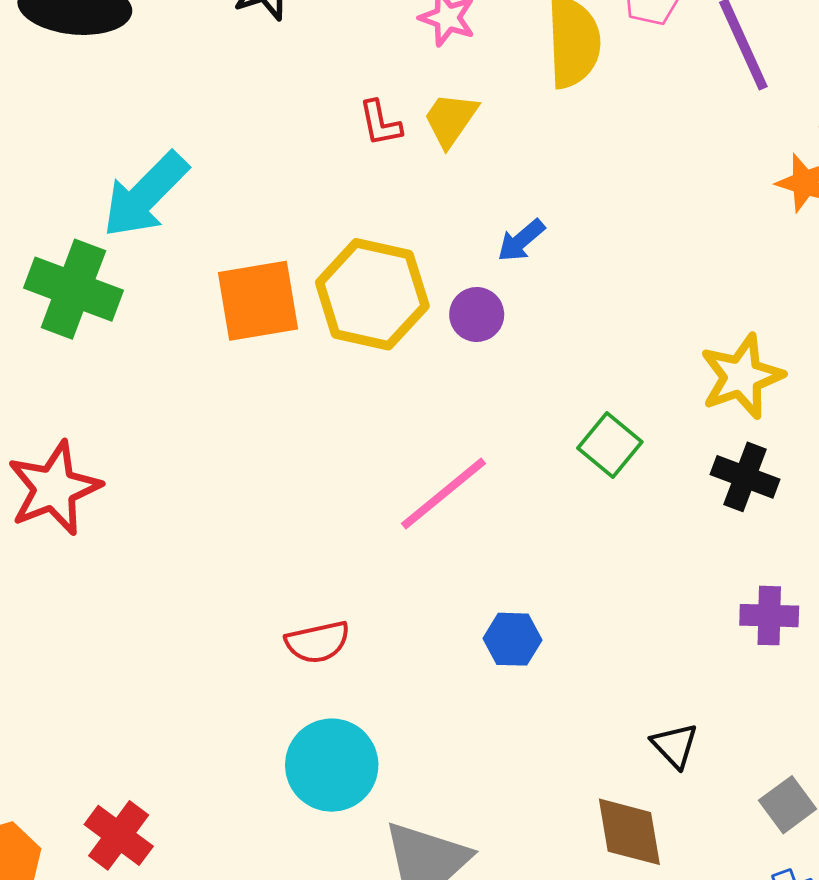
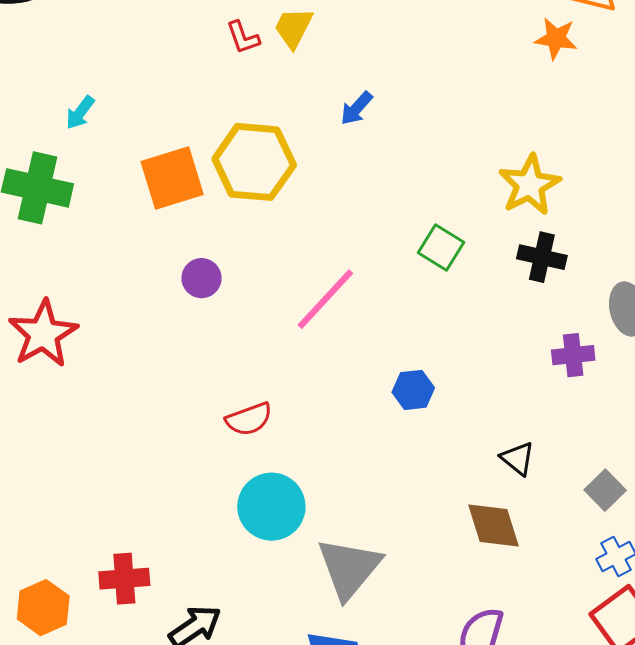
cyan arrow: (145, 195) -> (80, 113), size x0.5
purple circle: (477, 314) -> (202, 278), moved
blue hexagon: (513, 639) -> (413, 390), moved
red cross: (119, 835) -> (124, 579), turned -33

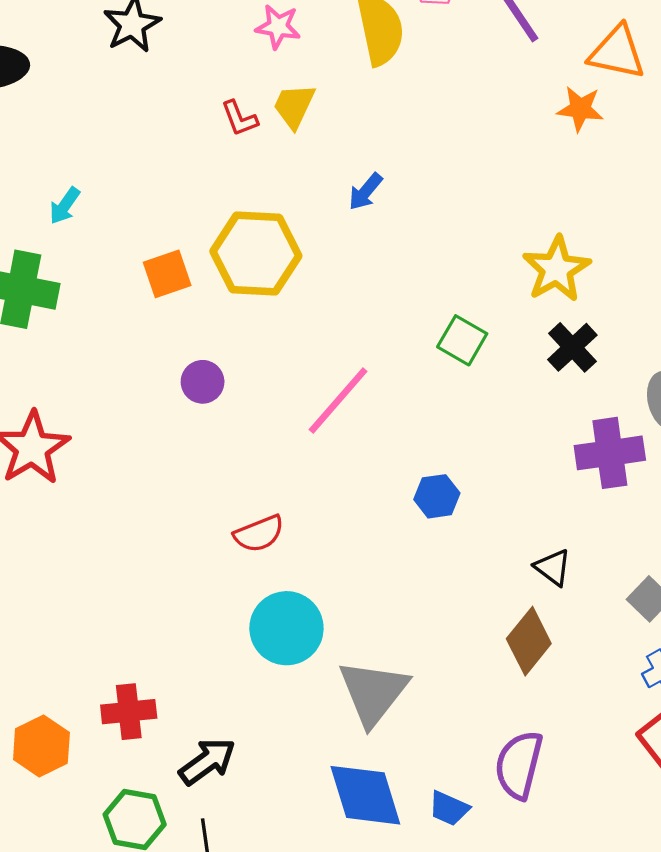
orange square: (172, 178) -> (167, 274), size x0.7
black cross: (542, 257) -> (572, 347), turned 36
purple cross: (573, 355) -> (610, 453), size x1.5
brown diamond: (493, 525) -> (529, 641), turned 58

